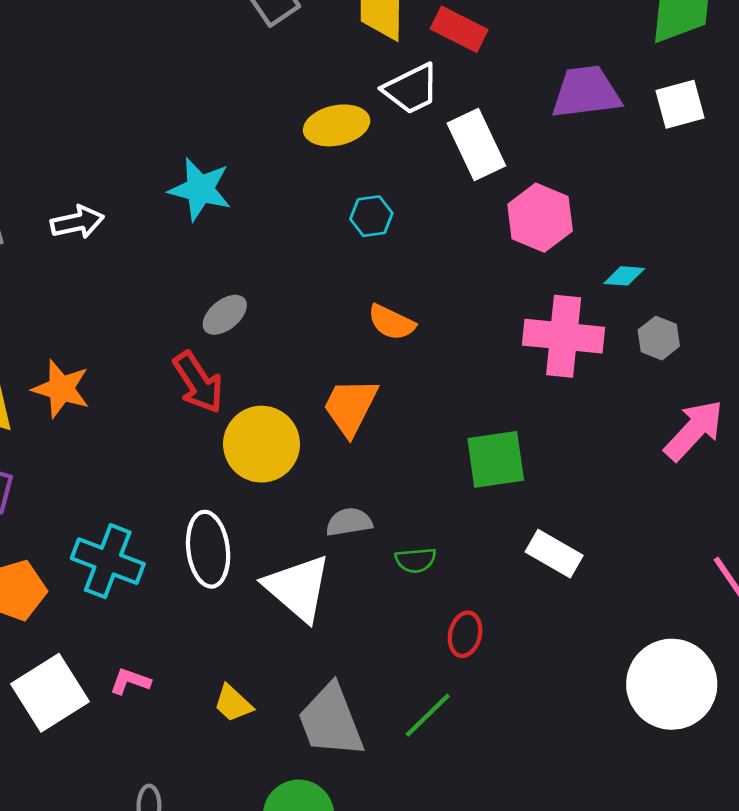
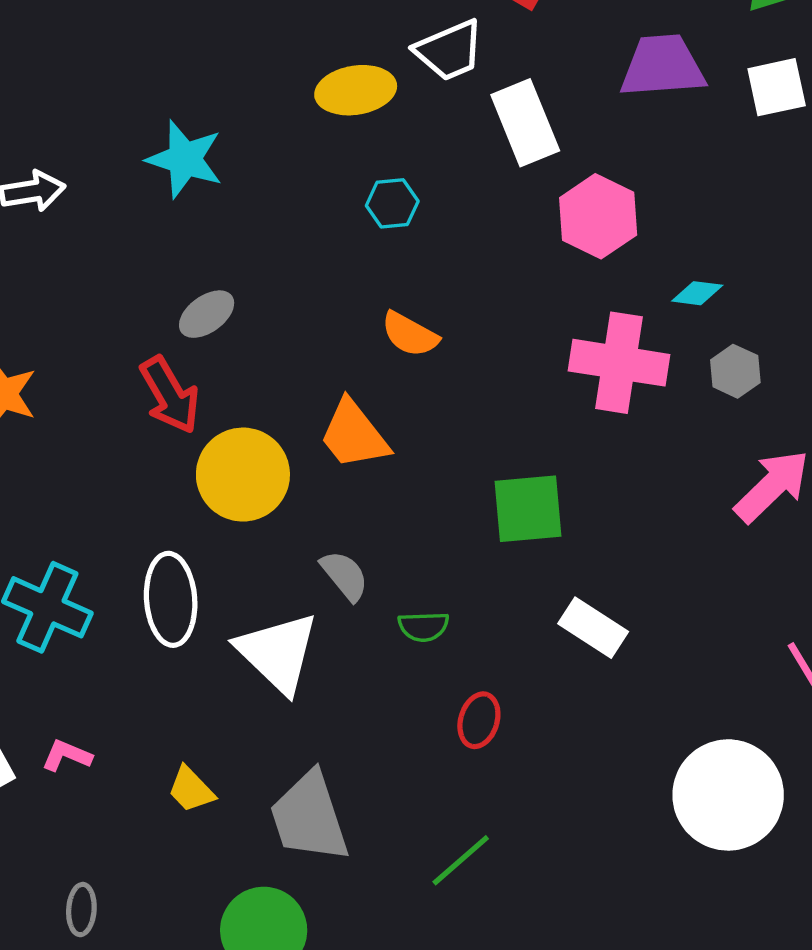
orange trapezoid: (350, 407) -> (354, 435), turned -68
gray semicircle: (349, 522) -> (345, 576), turned 57
green line: (428, 715) -> (461, 860), moved

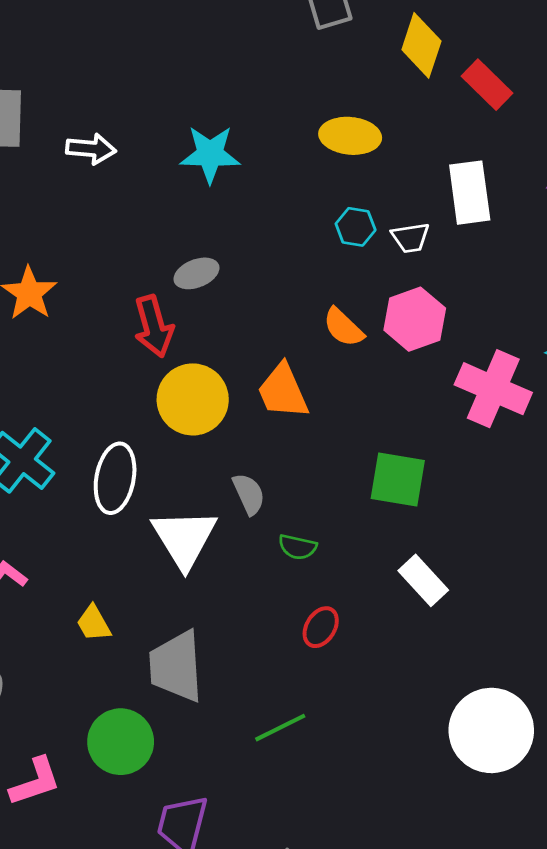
white trapezoid: (449, 50) -> (411, 238), moved, size x0.7
cyan star: (185, 159) -> (210, 154), turned -30
pink hexagon: (598, 216) -> (415, 319), moved

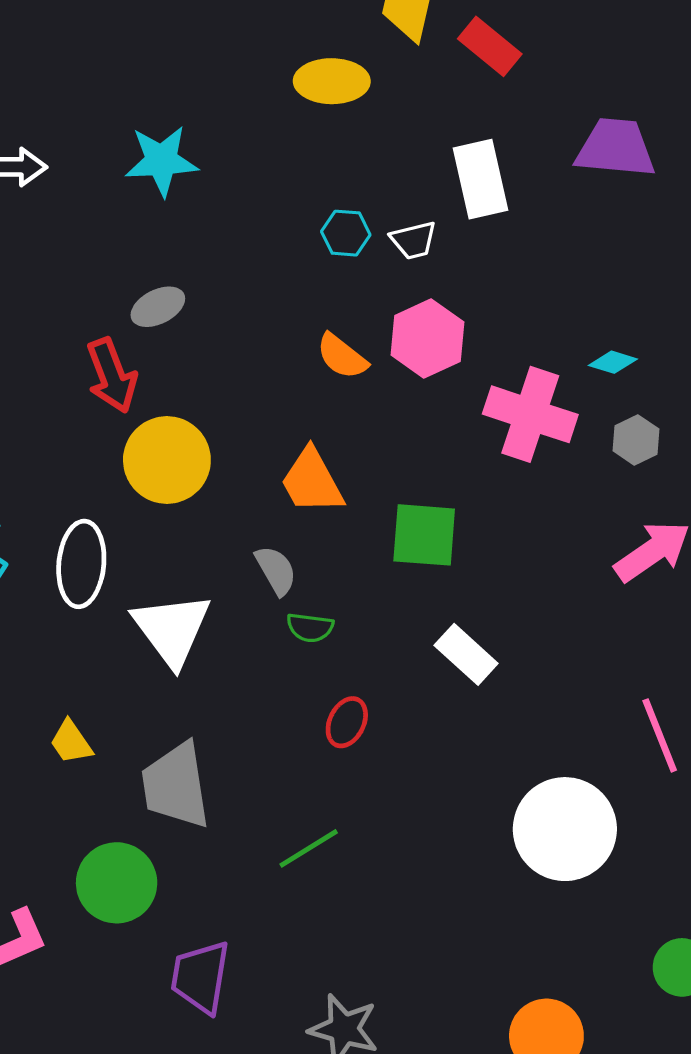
yellow ellipse: (350, 136) -> (332, 81), moved
orange trapezoid: (283, 391) -> (312, 481), moved
gray semicircle: (249, 494) -> (276, 570), moved

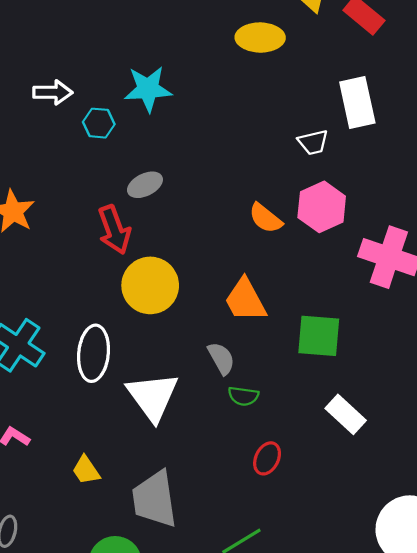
cyan hexagon: (346, 233) -> (99, 123), moved

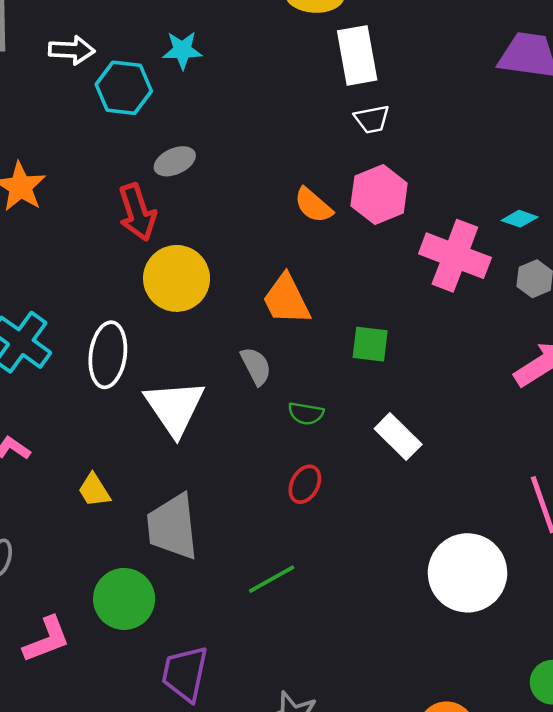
cyan star: (148, 89) -> (182, 50), size x0.7
white rectangle: (357, 102) -> (357, 55), moved
cyan hexagon: (99, 123) -> (124, 88), size x1.5
green square: (319, 336) -> (370, 344), size x0.7
green semicircle: (243, 396) -> (306, 413), moved

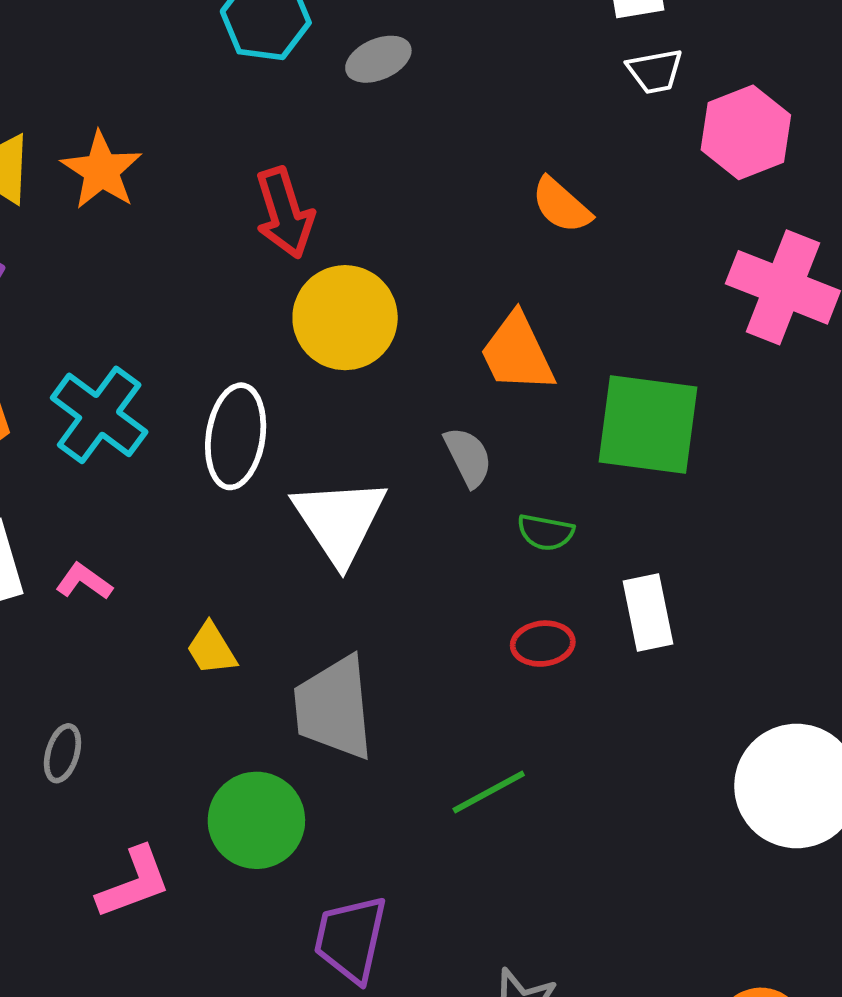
gray ellipse: (175, 161) -> (378, 59), moved
pink hexagon: (379, 195) -> (746, 132), moved
green square: (370, 344) -> (648, 425), size x1.8
white rectangle: (398, 436) -> (648, 612), moved, turned 33
red ellipse: (305, 484) -> (543, 644), turned 54

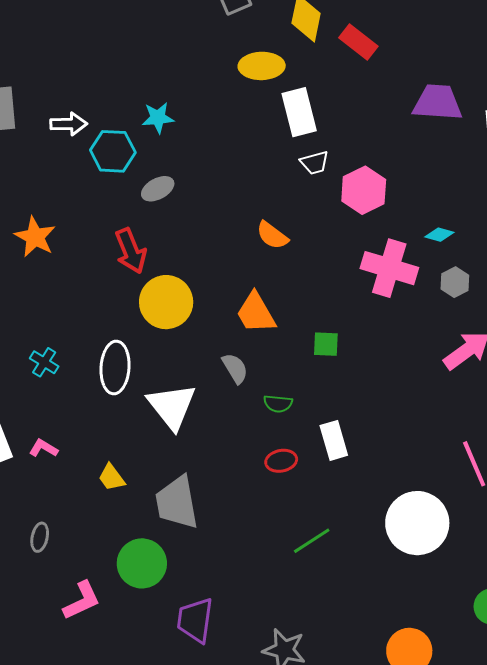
gray ellipse: (378, 59) -> (158, 189), moved
cyan cross: (99, 415) -> (44, 362), size x0.6
green square: (648, 425) -> (326, 344), size x0.5
green line: (489, 792) -> (312, 541), moved

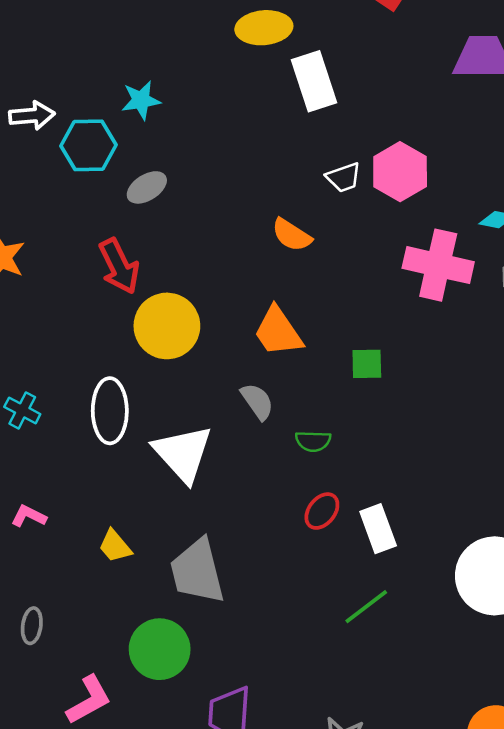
white trapezoid: (315, 163) -> (344, 177), moved
white rectangle: (334, 440) -> (378, 529), moved
red ellipse: (281, 461) -> (322, 511), turned -36

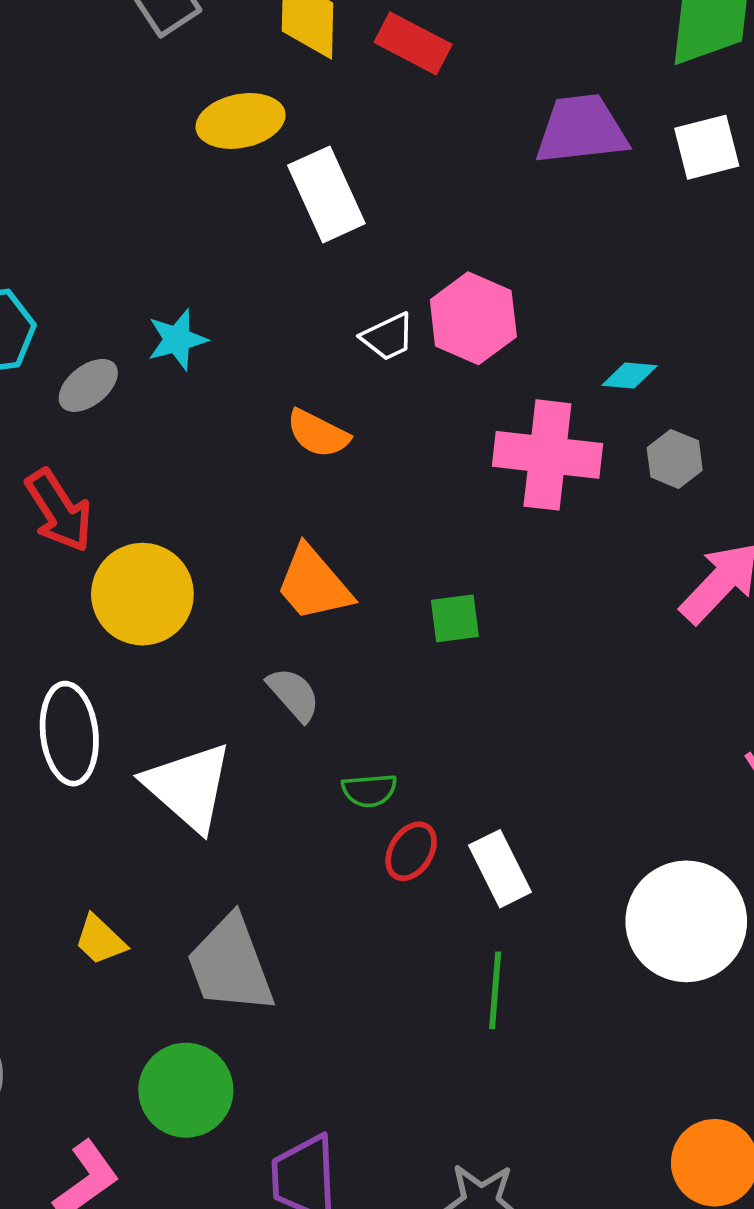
cyan star: (141, 100) -> (177, 340), moved
green semicircle: (313, 441) -> (369, 790), moved
green line: (366, 607) -> (495, 990), turned -42

